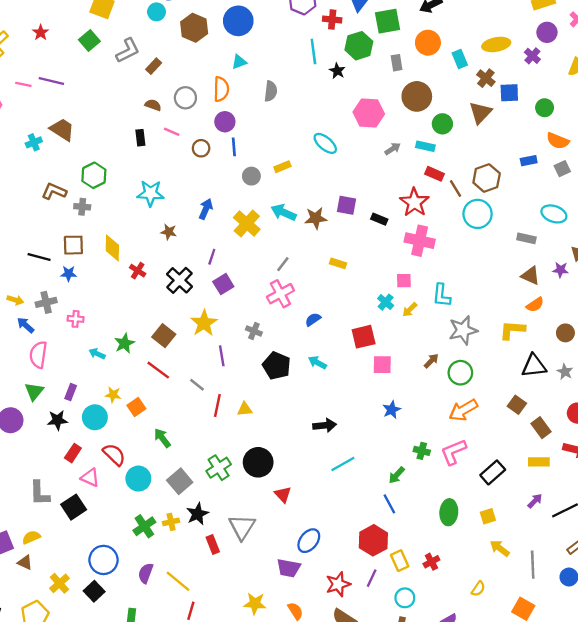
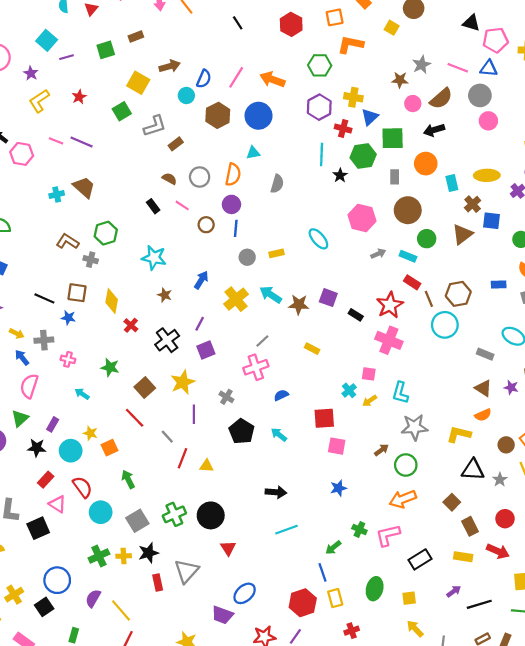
black rectangle: (140, 138) -> (153, 206), turned -40
green star: (124, 343) -> (110, 367), moved, turned 30
yellow rectangle: (400, 561) -> (335, 598), moved

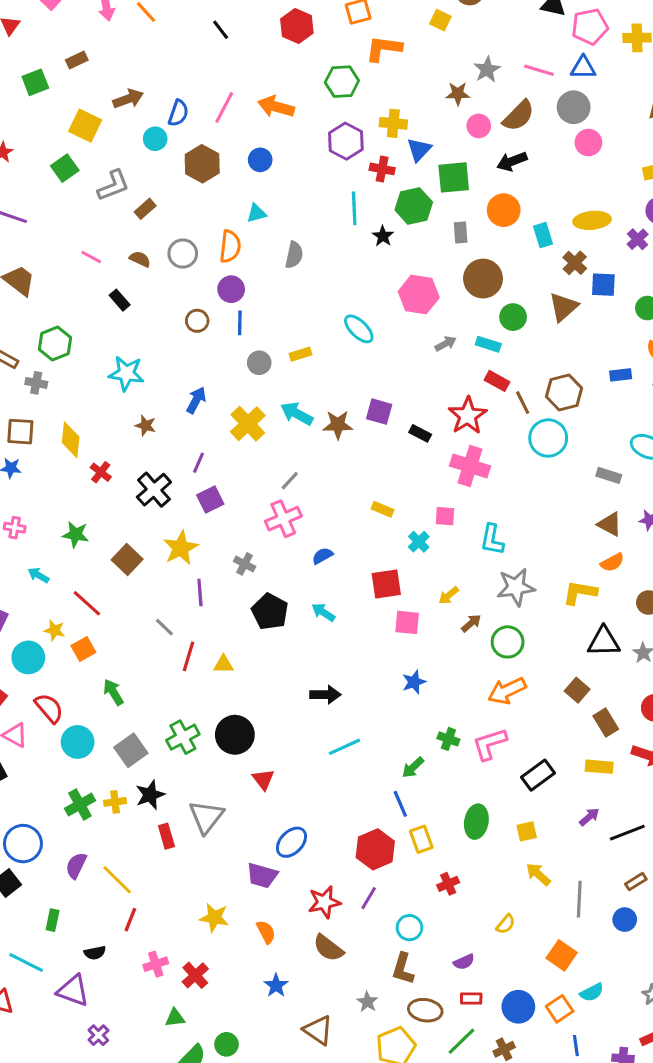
blue circle: (259, 116) -> (260, 160), size x0.6
pink line: (182, 205) -> (91, 257), moved
yellow rectangle: (312, 349) -> (383, 509), moved
yellow arrow: (370, 401) -> (449, 595), moved
red line: (135, 418) -> (87, 603), moved

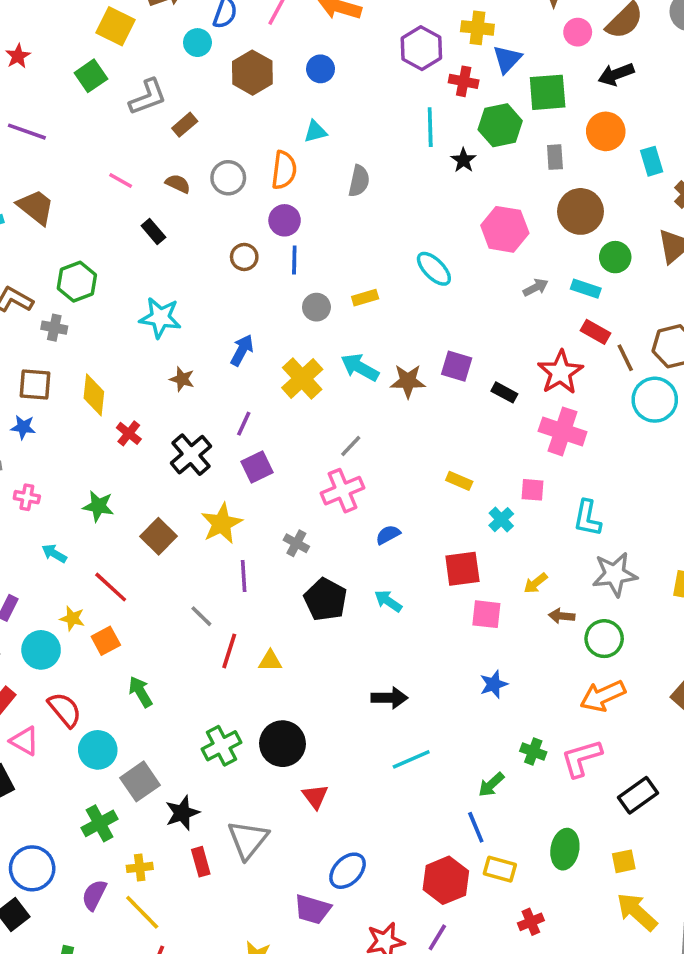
brown arrow: (471, 623) -> (562, 616), turned -135
gray square: (131, 750) -> (140, 781), moved
yellow cross: (115, 802) -> (140, 867), moved
yellow rectangle: (421, 839) -> (500, 869), turned -56
yellow arrow: (538, 874) -> (637, 912), size x1.4

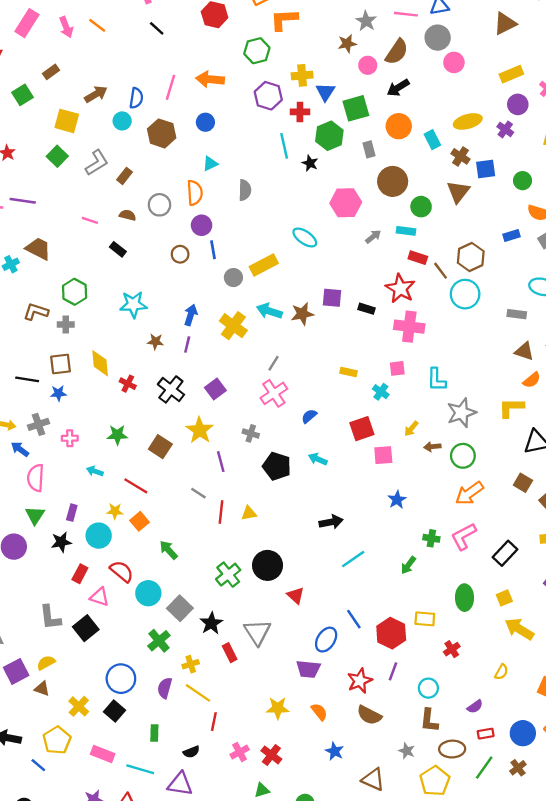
yellow rectangle: (365, 298) -> (264, 265), size x1.6
purple line: (244, 424) -> (187, 344), moved
blue line: (476, 827) -> (354, 619), moved

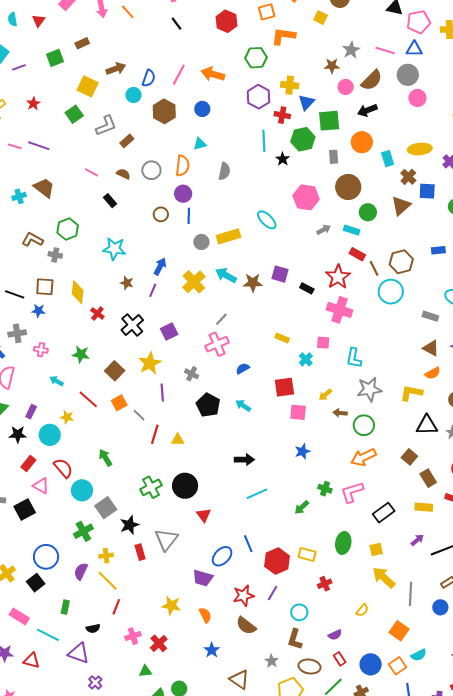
orange square: (140, 521) -> (119, 403), moved
red rectangle: (486, 734) -> (340, 659), turned 56

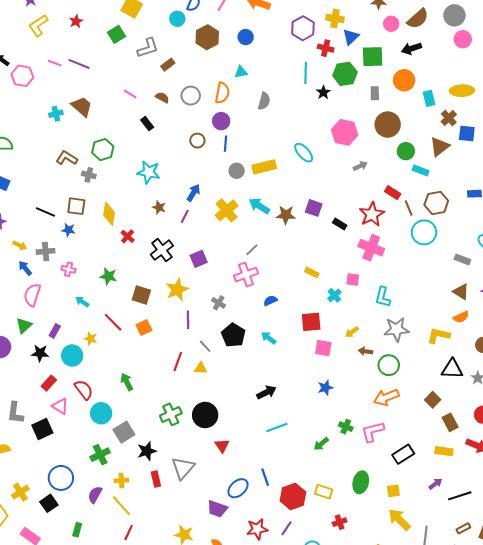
cyan rectangle: (352, 230) -> (421, 170), moved
brown square: (115, 371) -> (141, 295), turned -30
gray line: (139, 415) -> (205, 346), moved
black arrow: (244, 460) -> (266, 392), turned -30

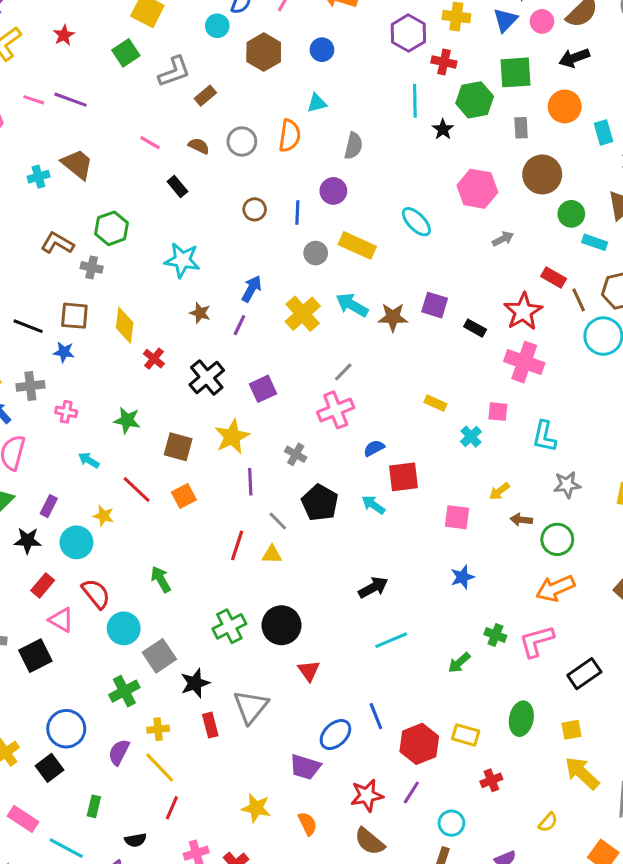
blue triangle: (351, 37) -> (505, 20), moved
purple circle: (221, 121) -> (333, 191), moved
yellow rectangle: (264, 167) -> (357, 245), turned 40
red square: (311, 322) -> (404, 477), moved
gray star: (396, 329) -> (567, 485), size x0.7

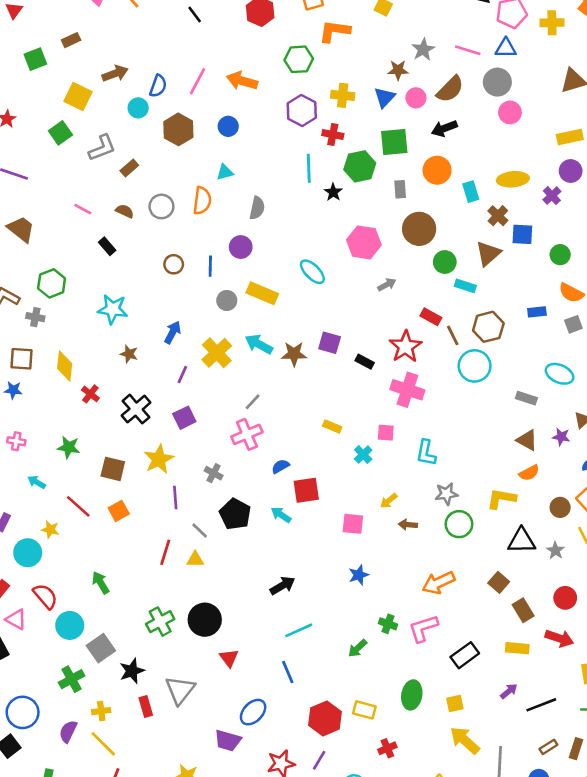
purple line: (239, 325) -> (182, 374), moved
green circle: (557, 539) -> (459, 524), moved
blue line: (376, 716) -> (288, 672), moved

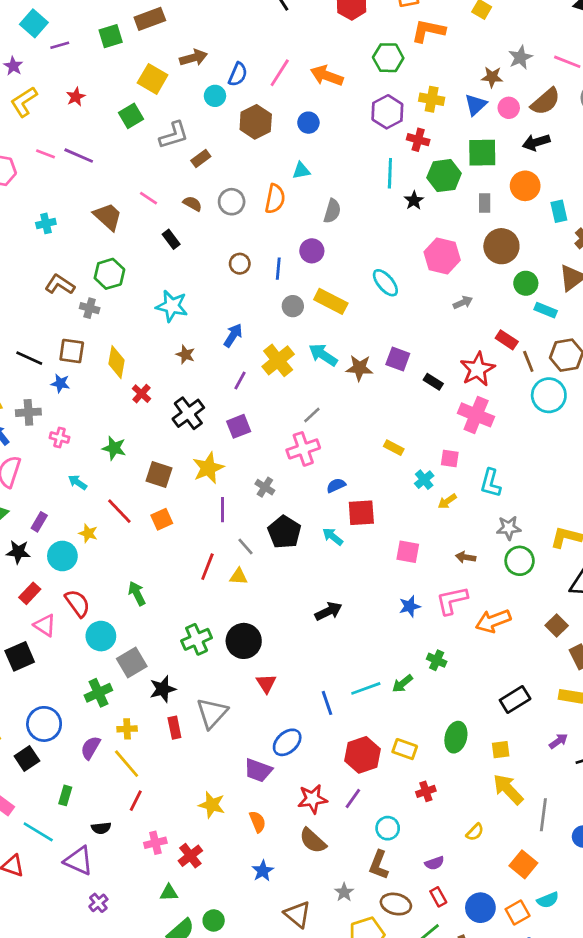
brown rectangle: (71, 40) -> (150, 19), size x1.5
brown trapezoid: (21, 229) -> (108, 217), moved
yellow arrow: (389, 501) -> (447, 501), moved
pink L-shape: (423, 628) -> (452, 600), moved
cyan line: (299, 630) -> (366, 688), moved

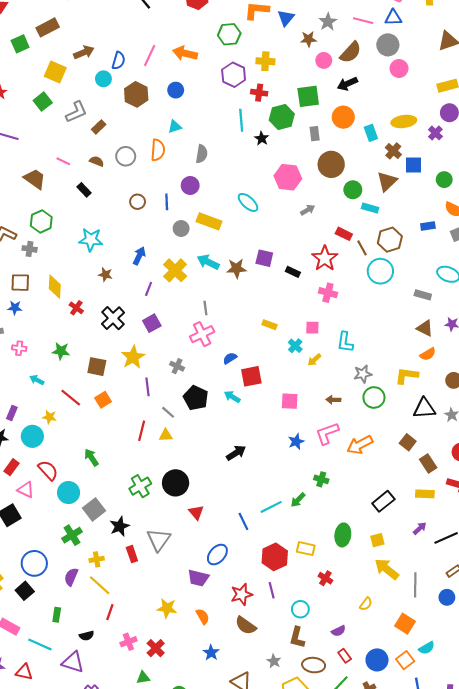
blue triangle: (476, 105) -> (286, 18), moved
gray line: (312, 415) -> (205, 308), turned -48
pink cross: (476, 415) -> (328, 293), size x0.7
red cross: (426, 791) -> (325, 578), turned -32
purple line: (353, 798) -> (272, 590), turned -42

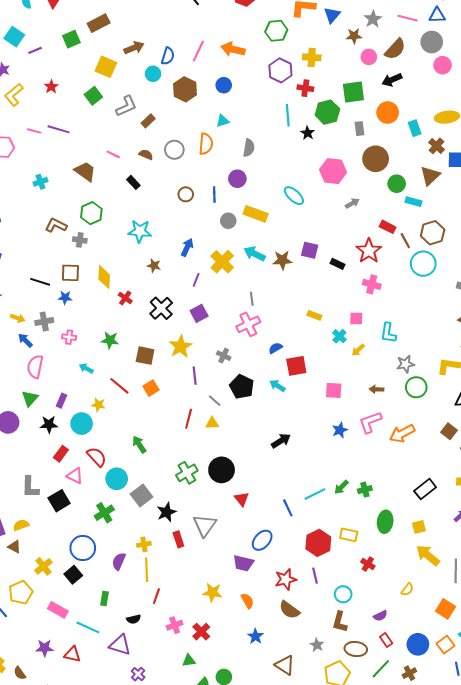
green cross: (321, 479) -> (365, 490), moved, turned -32
green cross: (72, 535) -> (104, 513), moved
yellow line: (100, 585) -> (147, 570), turned 45

